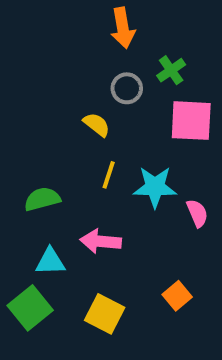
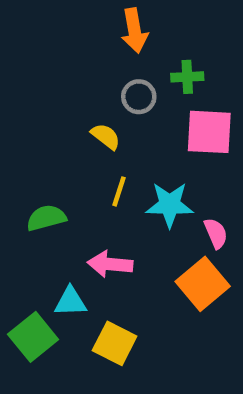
green cross: (171, 70) -> (187, 77), turned 32
cyan triangle: (50, 261) -> (70, 302), moved
orange square: (177, 296) -> (203, 284), moved, size x1.6

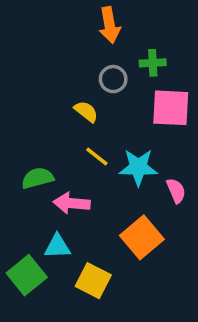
yellow line: (119, 191) -> (97, 156), turned -70
pink arrow: (110, 264) -> (72, 203), moved
orange square: (203, 284) -> (142, 237), moved

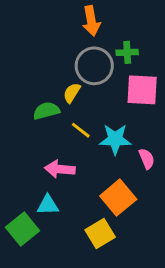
gray circle: (113, 79) -> (94, 66), size x1.6
yellow semicircle: (86, 111) -> (72, 93), turned -96
green semicircle: (38, 178) -> (46, 111), moved
yellow square: (93, 281) -> (100, 233), moved, turned 32

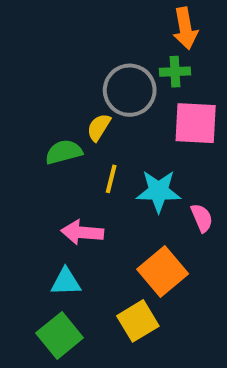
orange arrow: (91, 21) -> (185, 28), moved
yellow line: (81, 130) -> (111, 179), turned 66
green square: (22, 229) -> (60, 335), moved

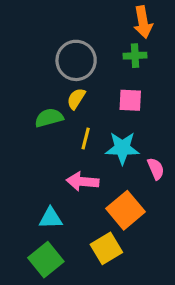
gray circle: (130, 90) -> (76, 60), moved
pink square: (196, 123) -> (130, 100), moved, size x0.7
pink arrow: (82, 232) -> (82, 181), moved

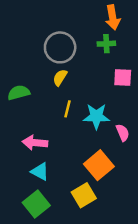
pink square: (130, 100) -> (123, 78), moved
green semicircle: (49, 118) -> (19, 93), moved
pink arrow: (82, 181) -> (35, 143), moved
cyan triangle: (51, 218) -> (40, 171), turned 30

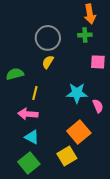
yellow line: (68, 109) -> (35, 93), moved

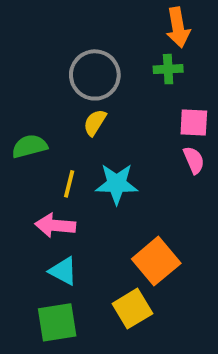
cyan star: (77, 93) -> (117, 184), moved
pink semicircle: (98, 106) -> (194, 160), moved
green square: (29, 163) -> (57, 322), turned 30

